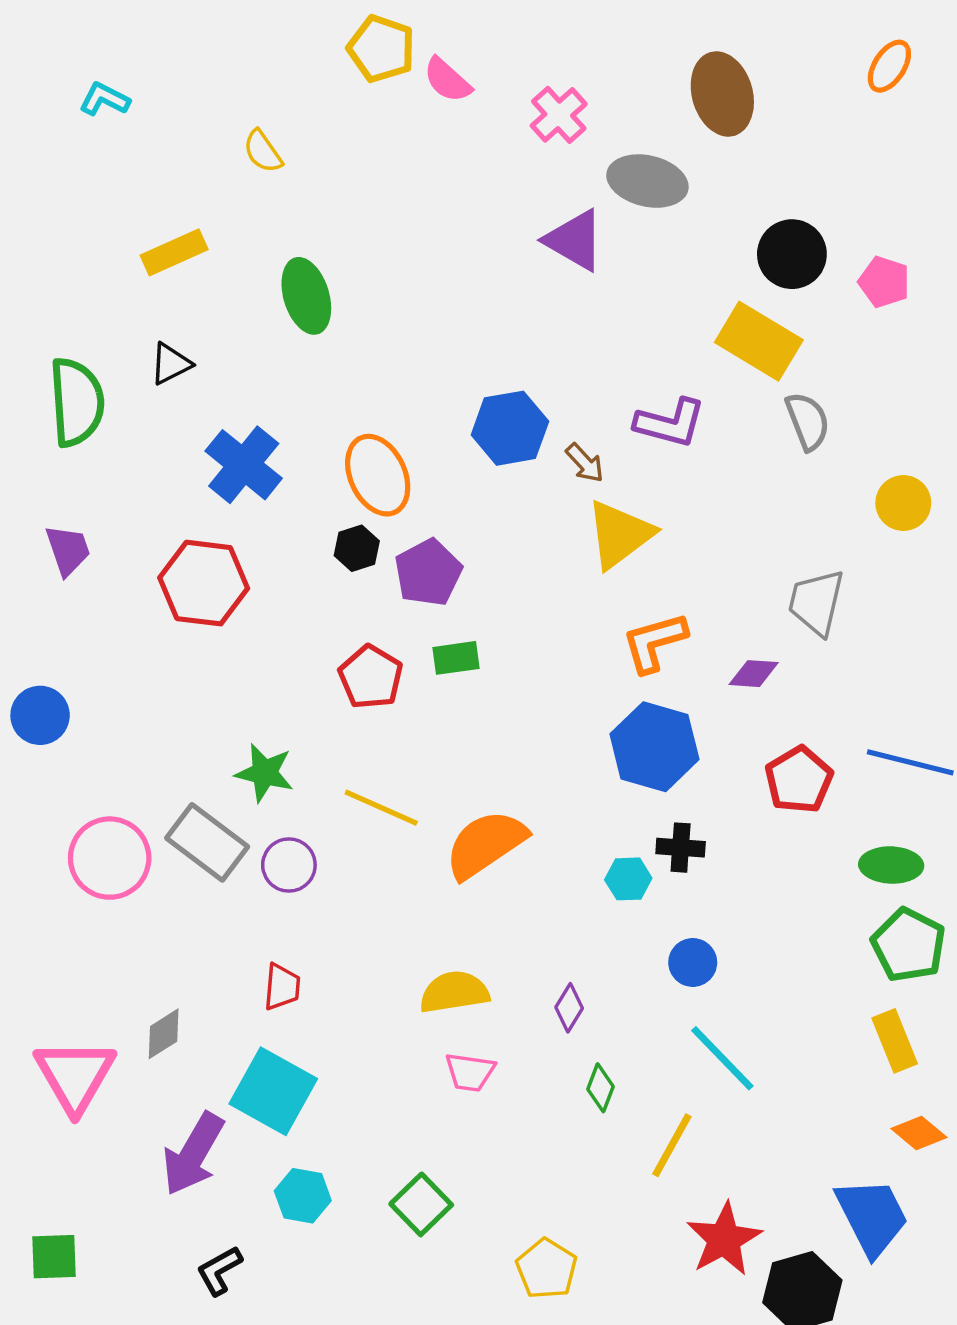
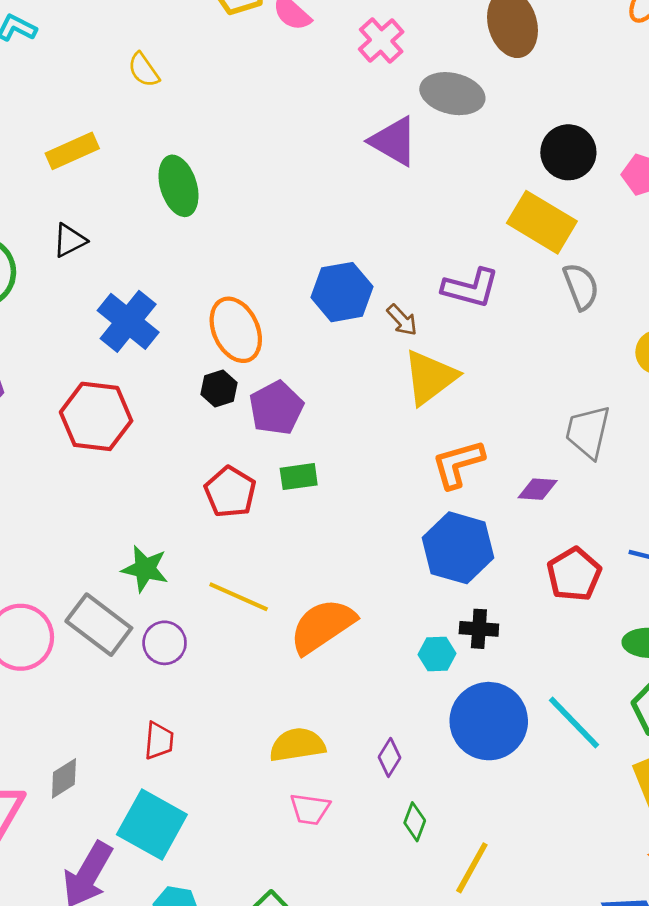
blue circle: (693, 962) -> (489, 721), size x2.0
cyan line: (722, 1058) -> (574, 722), moved

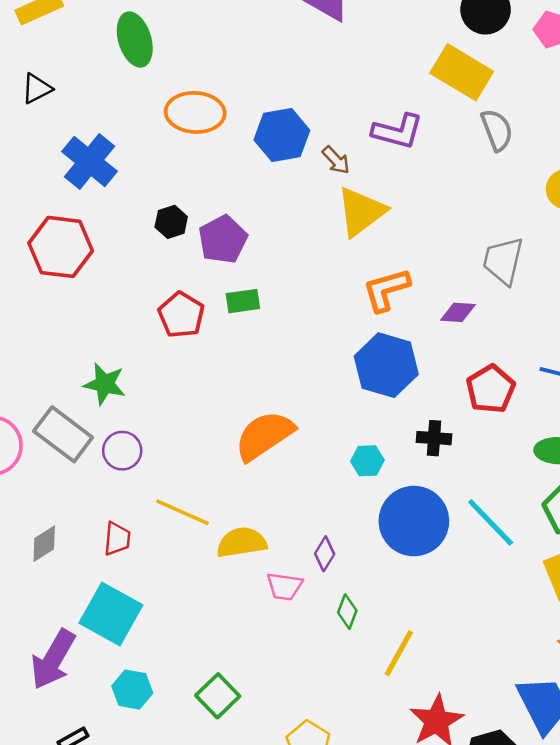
orange ellipse: (236, 330) -> (195, 112), moved, turned -62
yellow line: (239, 597) -> (183, 512), moved
black cross: (479, 629) -> (434, 438), moved
gray diamond: (64, 778) -> (44, 544), moved
pink trapezoid: (310, 809) -> (284, 586), moved

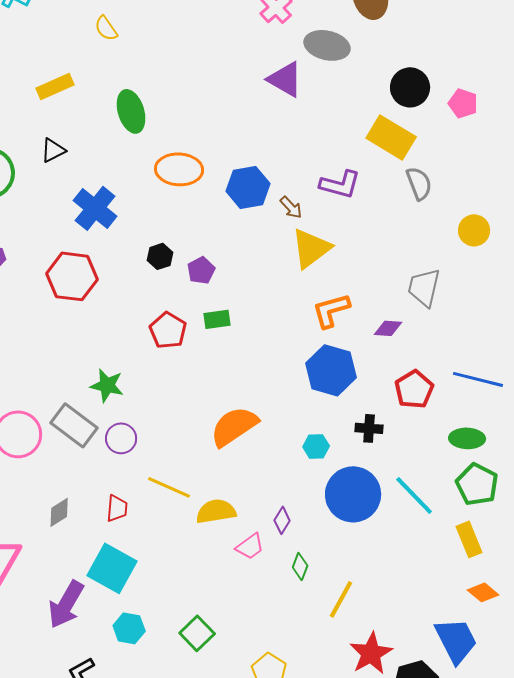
purple pentagon: (223, 239) -> (201, 270), size x0.7
pink trapezoid: (284, 586) -> (250, 546), turned -44

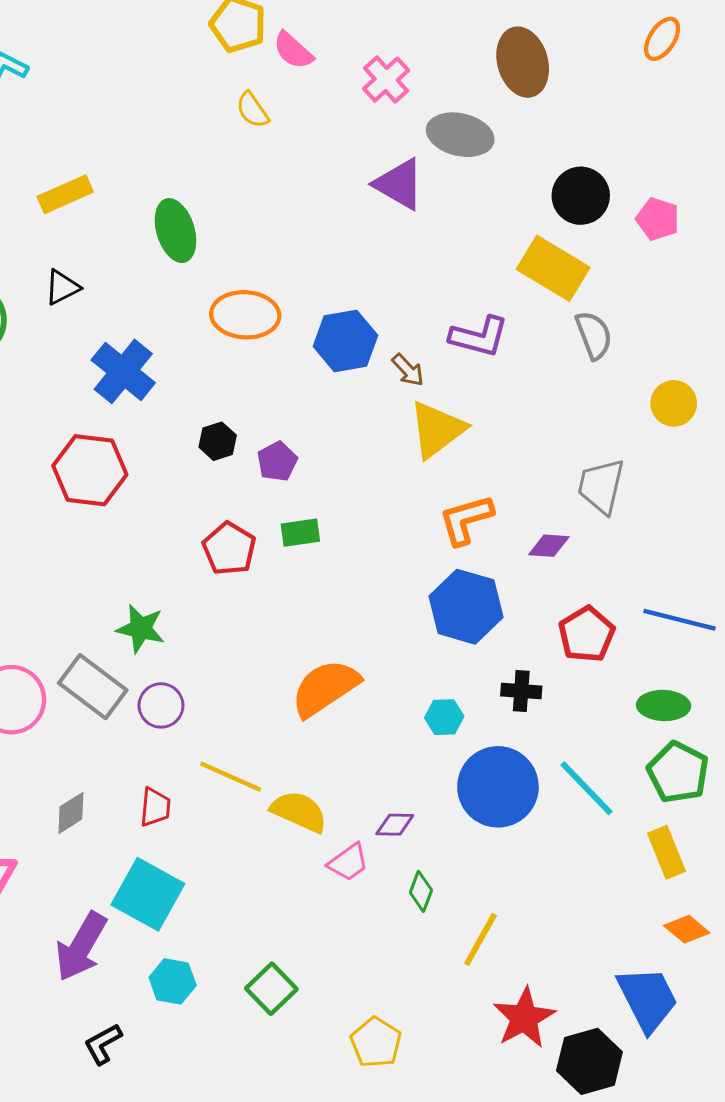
yellow semicircle: (106, 28) -> (252, 110), moved
yellow semicircle: (216, 511) -> (299, 812), turned 33
purple diamond: (282, 520) -> (395, 825), turned 60

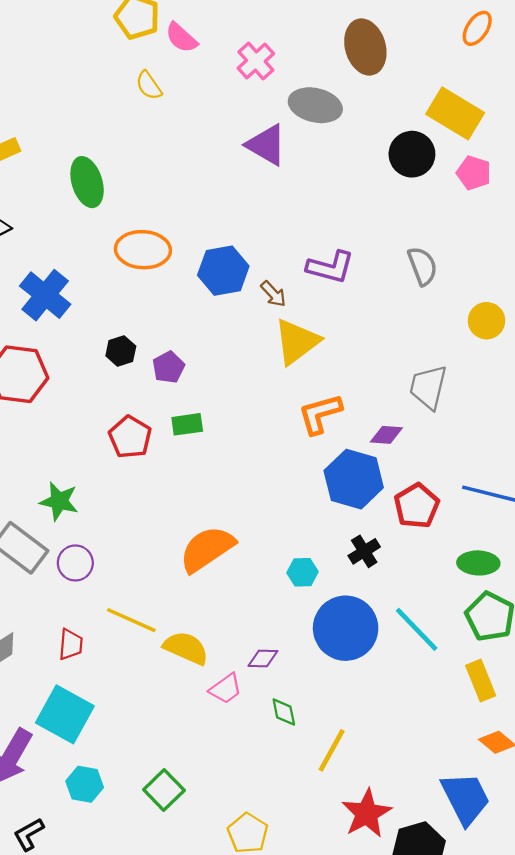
yellow rectangle: (553, 268) -> (455, 113), moved
blue hexagon: (466, 607) -> (354, 479), moved
black cross: (521, 691) -> (364, 551), turned -36
green diamond: (421, 891) -> (284, 712), turned -32

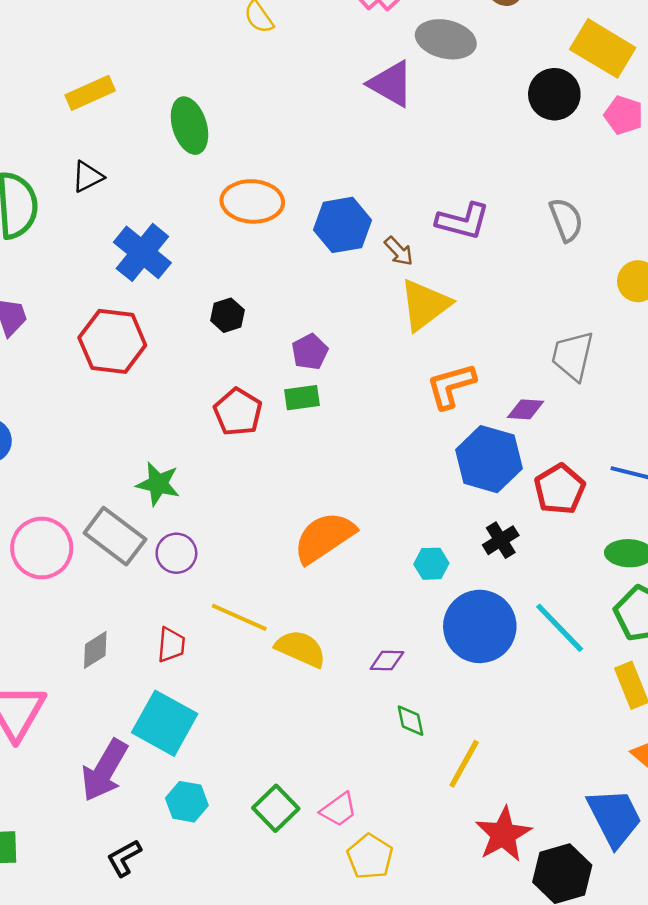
purple pentagon: (169, 367) -> (310, 352), moved
pink trapezoid: (226, 689) -> (339, 810), moved

